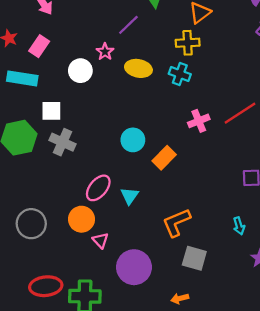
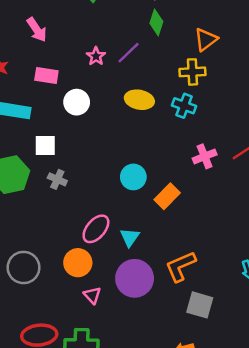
pink rectangle: (39, 46) -> (46, 76), moved, turned 65
pink star: (105, 52) -> (96, 56), moved
gray cross: (63, 142) -> (57, 179), size x0.7
pink triangle: (100, 240) -> (92, 295), moved
purple circle: (134, 267) -> (135, 278), moved

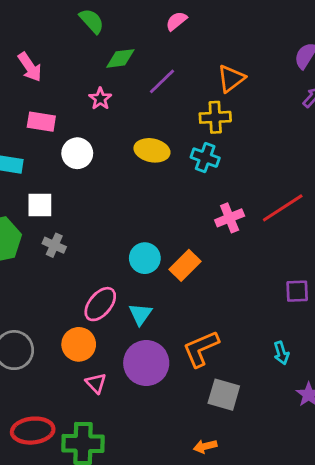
green diamond: (156, 22) -> (120, 58), moved, turned 65
purple line: (129, 53) -> (162, 81), moved
cyan circle: (133, 177) -> (145, 258), moved

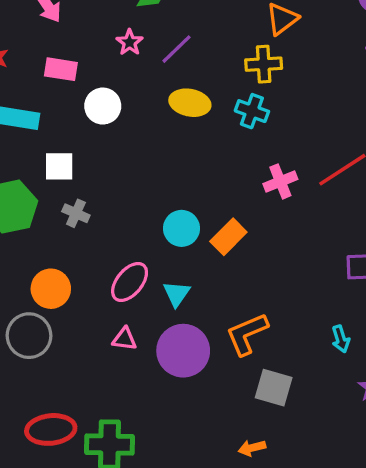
purple line: (162, 81) -> (176, 49), moved
orange circle: (79, 344) -> (51, 289), moved
pink triangle: (96, 383) -> (125, 339), moved, turned -40

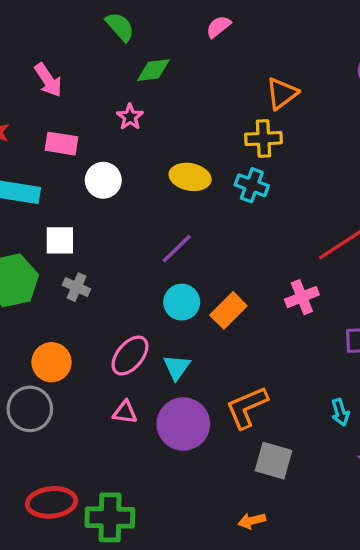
purple line: (176, 49) -> (177, 249), moved
pink cross: (280, 181) -> (302, 297), moved

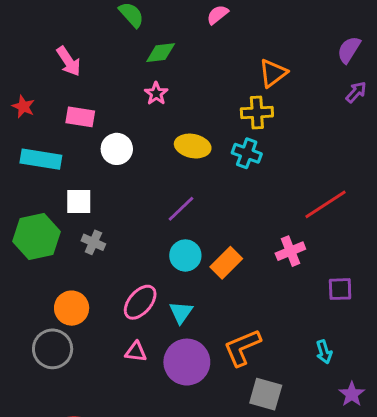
pink star: (130, 117) -> (156, 93), moved

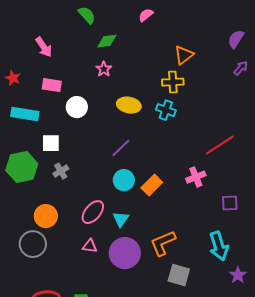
gray cross: (93, 242) -> (61, 171), turned 35
cyan arrow: (324, 352) -> (219, 246), size x1.8

